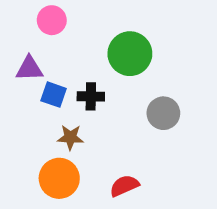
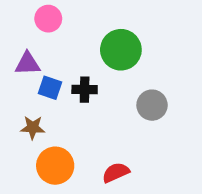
brown star: (70, 137) -> (33, 128), moved

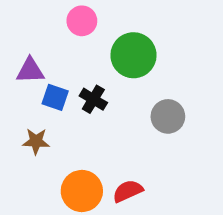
pink circle: (48, 19) -> (82, 21), moved
black cross: (85, 90) -> (93, 99), turned 30
orange circle: (55, 166) -> (82, 191), moved

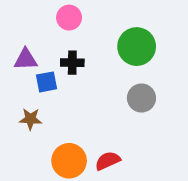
green circle: (133, 55) -> (137, 47), moved
blue square: (55, 97) -> (47, 82), turned -30
black cross: (93, 99) -> (72, 63), moved, turned -30

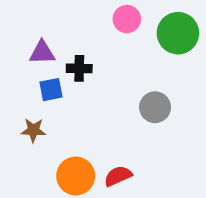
pink circle: (69, 18) -> (127, 19), moved
green circle: (137, 47) -> (178, 33), moved
purple triangle: (26, 59) -> (42, 53), moved

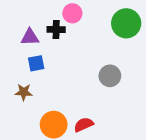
pink circle: (127, 19) -> (72, 13), moved
black cross: (79, 68) -> (56, 30), moved

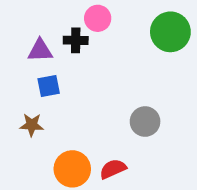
gray circle: (110, 76) -> (145, 122), moved

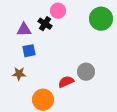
black cross: (76, 40) -> (45, 24), turned 32
red semicircle: (113, 169) -> (66, 82), moved

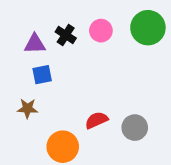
pink circle: (58, 11) -> (101, 31), moved
gray circle: (86, 72) -> (135, 128), moved

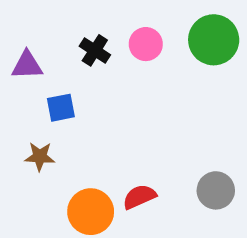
purple triangle: (35, 44) -> (27, 65), moved
red semicircle: (97, 120) -> (139, 197), moved
gray circle: (135, 128) -> (216, 190), moved

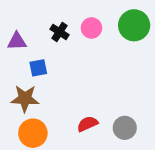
brown star: (40, 156) -> (25, 99), size x1.5
gray circle: (216, 190) -> (125, 128), moved
orange circle: (91, 212) -> (33, 133), moved

